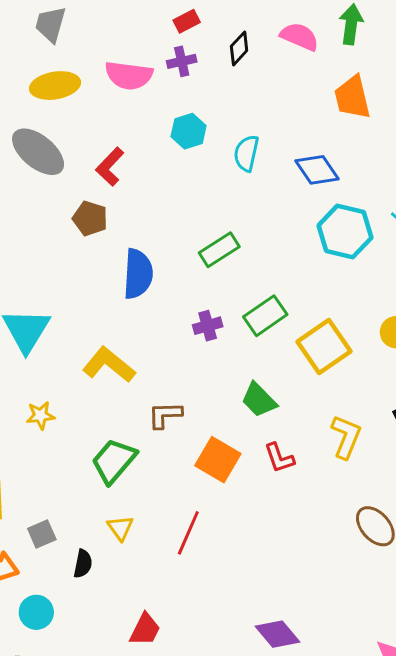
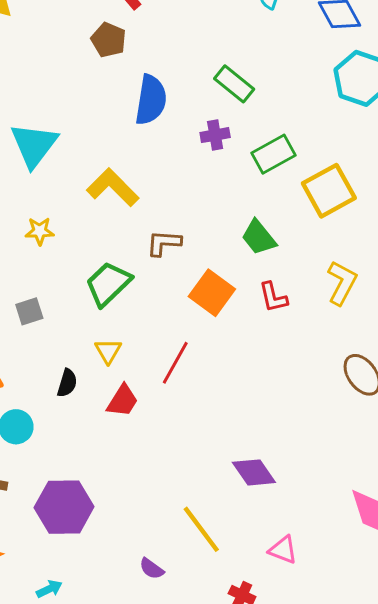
green rectangle: (219, 250) -> (234, 84), turned 66
purple cross: (208, 326) -> (215, 135), moved
gray square: (42, 534) -> (29, 311), moved
red trapezoid: (145, 629) -> (123, 401), moved

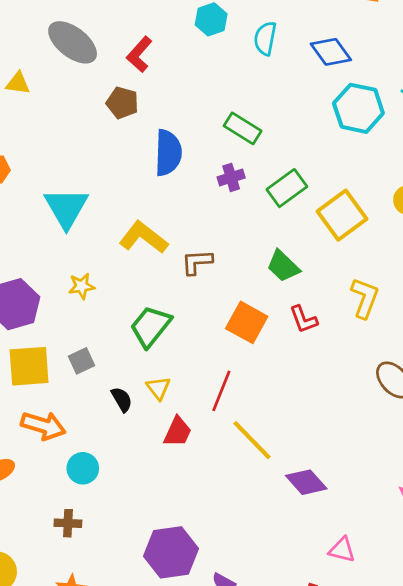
brown L-shape: (164, 243) -> (197, 262), moved
black semicircle: (67, 383) -> (122, 399), moved, turned -40
purple hexagon: (64, 507) -> (171, 552), moved
yellow line: (201, 529) -> (252, 440), moved

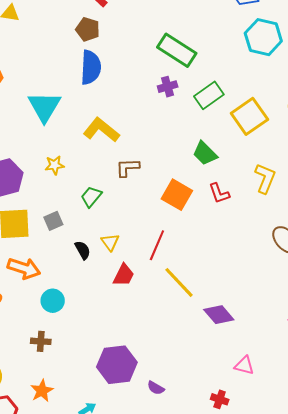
green rectangle: (243, 128) -> (177, 50), size x1.4
blue semicircle: (168, 153) -> (91, 67), moved
brown L-shape: (197, 262) -> (128, 168), moved
green trapezoid: (151, 326) -> (91, 197), moved, size x0.7

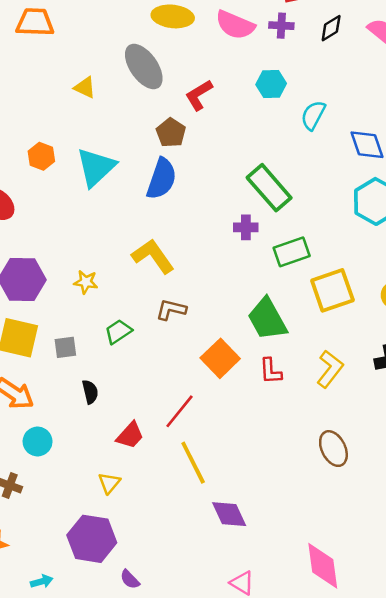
cyan triangle: (44, 107) -> (96, 167), moved
green trapezoid: (205, 153) -> (267, 319), size x1.4
yellow triangle: (110, 242) -> (109, 483), moved

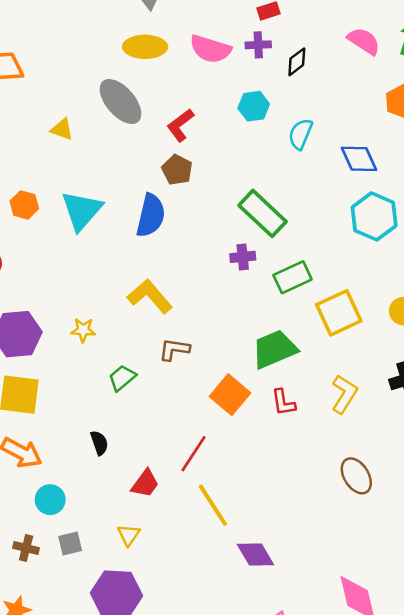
black diamond: (331, 28) -> (297, 62), moved
brown pentagon: (171, 133) -> (177, 170), moved
green trapezoid: (267, 319) -> (274, 349), turned 102
gray square: (65, 347) -> (70, 543), moved

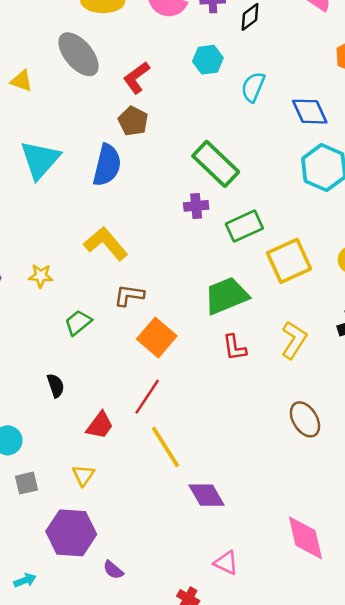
orange square: (230, 395) -> (157, 338), moved

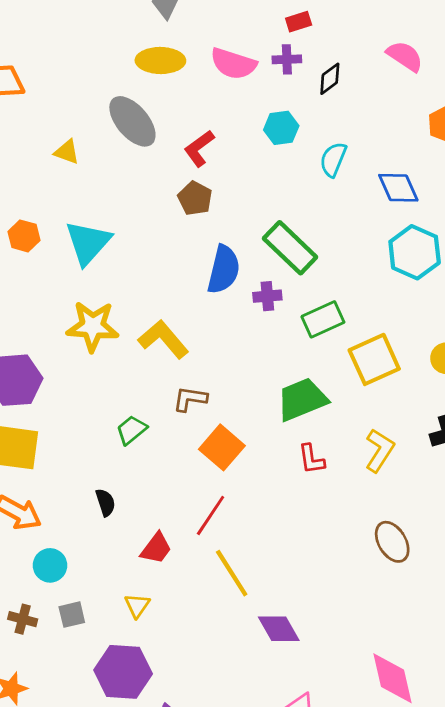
blue semicircle: (107, 165) -> (224, 270), moved
yellow star: (41, 276) -> (93, 326), moved, size x1.8

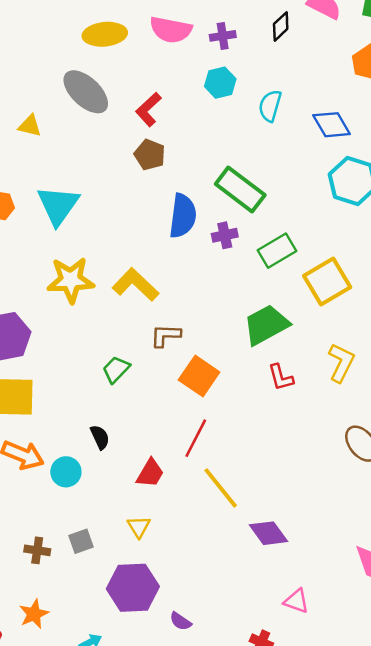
purple cross: (287, 59) -> (223, 36), moved
black diamond: (330, 79) -> (281, 26), moved
cyan circle: (50, 565) -> (66, 472), moved

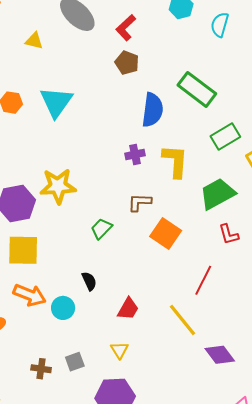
purple cross: (225, 235) -> (135, 154), moved
yellow star: (71, 280) -> (58, 186), moved
yellow L-shape: (136, 285) -> (175, 161), moved, turned 51
red line: (196, 438) -> (203, 280), moved

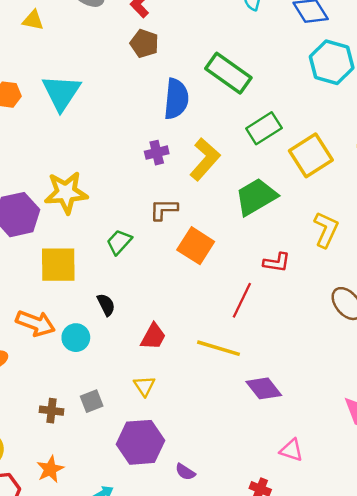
yellow L-shape: (175, 161) -> (205, 159), turned 39
red L-shape: (229, 234) -> (277, 262), moved, turned -65
yellow square: (23, 250) -> (58, 265), moved
yellow line: (183, 320) -> (218, 348), turned -33

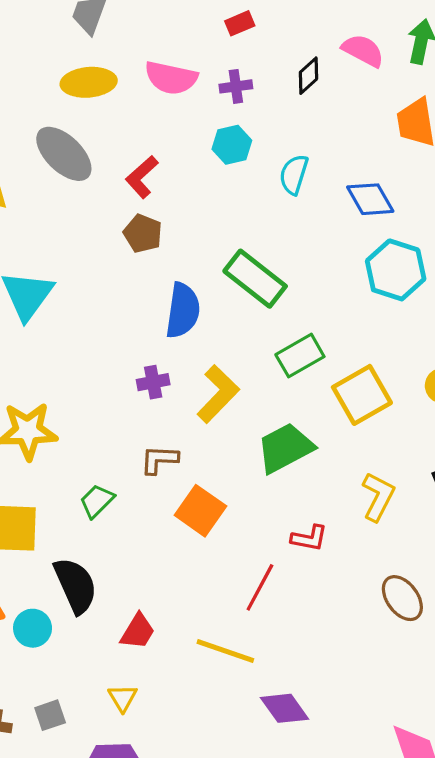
black semicircle: (106, 305) -> (76, 585), size x1.8

